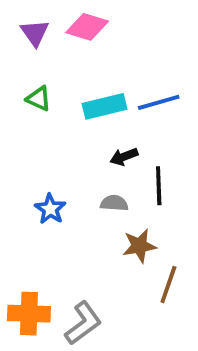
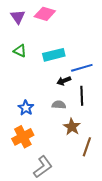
blue line: (159, 102) -> (82, 68), moved
brown star: (139, 246) -> (72, 127), turned -30
orange cross: (29, 314) -> (23, 137), moved, turned -30

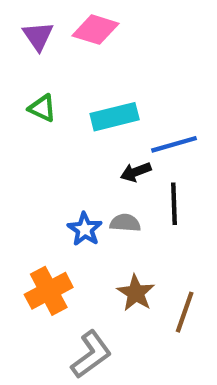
blue star: (26, 108) -> (85, 229), moved
brown star: (72, 127) -> (136, 293), moved

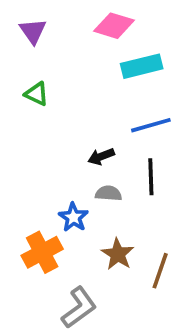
pink diamond: (95, 30) -> (114, 26), moved
cyan rectangle: (115, 117) -> (142, 66), moved
black arrow: (136, 172) -> (101, 156), moved
blue star: (85, 229) -> (73, 217), moved

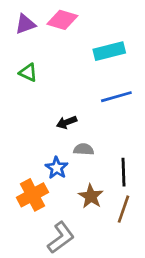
pink diamond: (114, 26) -> (62, 20), moved
purple triangle: (33, 31) -> (25, 24), turned 45
black arrow: (101, 156) -> (67, 122), moved
black line: (151, 177) -> (123, 172), moved

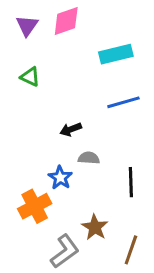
pink diamond: (62, 20) -> (66, 21), turned -36
purple triangle: (25, 24) -> (27, 26), turned -35
brown star: (91, 196) -> (95, 227), moved
brown line: (123, 209) -> (131, 250), moved

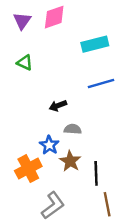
black line: (131, 182) -> (96, 173), moved
brown star: (95, 227) -> (70, 161), moved
brown line: (131, 250) -> (107, 204), turned -30

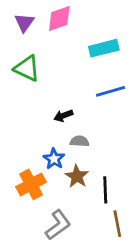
green triangle: (25, 63) -> (27, 68), size x1.5

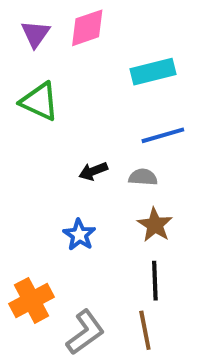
gray semicircle: (80, 141) -> (143, 177), moved
brown star: (77, 176) -> (155, 225), moved
orange cross: (31, 184) -> (32, 300), moved
brown line: (117, 224) -> (145, 330), moved

